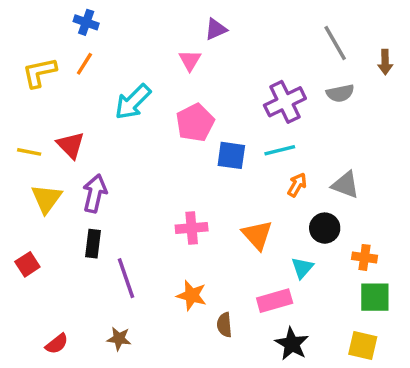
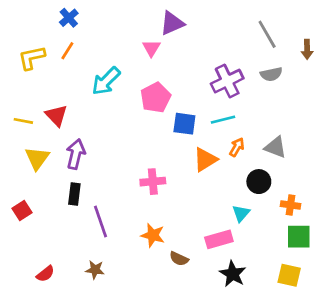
blue cross: (86, 22) -> (69, 18), turned 30
purple triangle: (216, 29) -> (172, 23), size x1.4
orange triangle: (257, 235) -> (205, 160), moved, turned 40
brown semicircle: (224, 325) -> (179, 259), turned -60

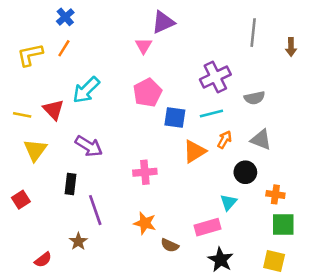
gray line: (267, 34) -> (253, 33), turned 36
gray semicircle: (271, 74) -> (255, 98), moved
cyan arrow: (106, 81) -> (86, 90), moved
purple arrow: (76, 154) -> (89, 146), moved, turned 108
brown star: (95, 270) -> (78, 241), moved, turned 30

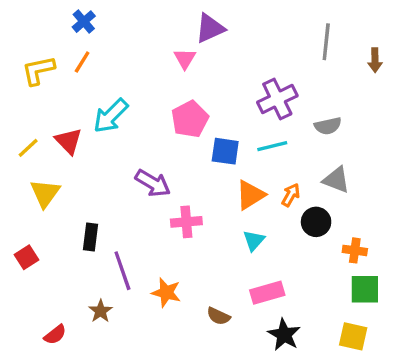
yellow line: (22, 115) -> (28, 148), turned -54
orange arrow: (224, 140) -> (291, 195), moved
purple arrow: (89, 146) -> (153, 183), moved
cyan triangle: (228, 202) -> (254, 240), moved
orange star: (145, 223) -> (166, 293), moved

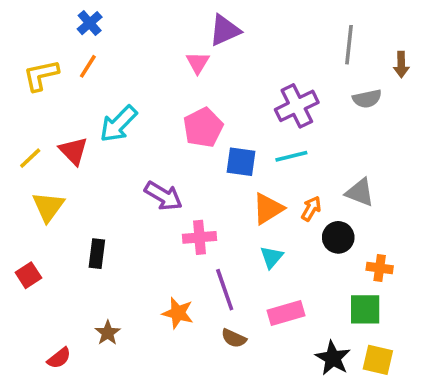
gray semicircle: (328, 126) -> (367, 99), moved
purple line: (122, 271) -> (225, 290), moved
green square: (365, 289) -> (365, 309), moved
black star: (284, 335) -> (333, 358), moved

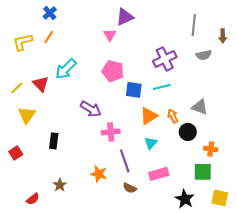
pink pentagon: (203, 128) -> (113, 71), turned -30
orange arrow: (311, 209) -> (173, 116), turned -56
yellow square: (378, 360) -> (220, 198), moved

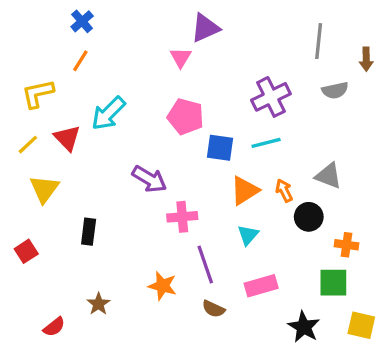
yellow L-shape: (23, 42) -> (38, 94), moved

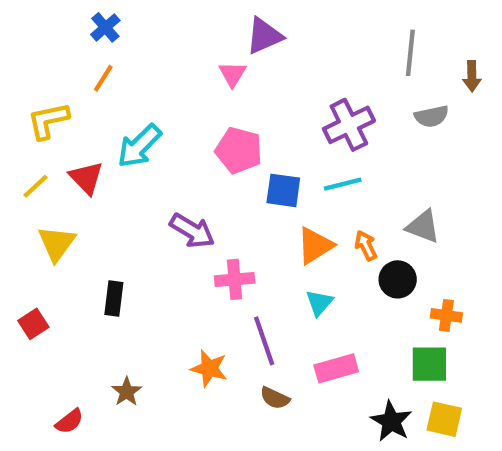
yellow square: (361, 325) -> (444, 419), moved

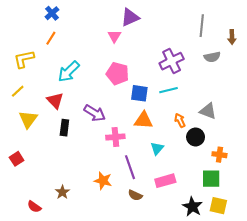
red triangle: (86, 178) -> (55, 101), moved
orange triangle: (315, 246) -> (144, 120), moved, turned 36
black rectangle: (114, 299) -> (64, 128), moved
red semicircle: (69, 421) -> (34, 207), turned 72

